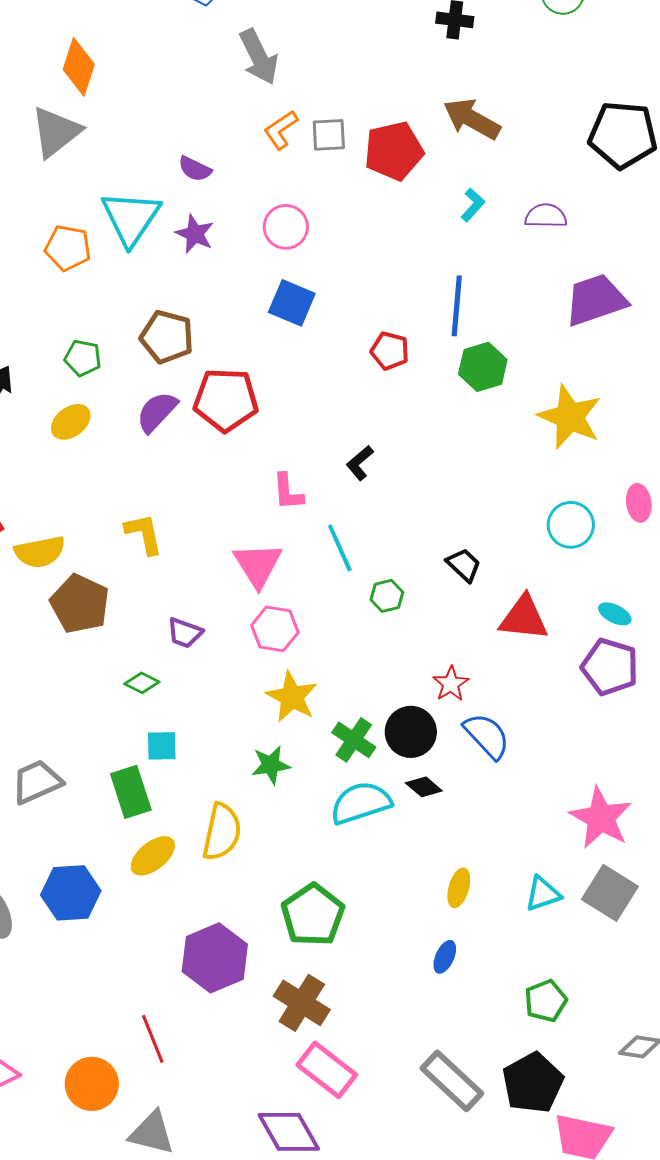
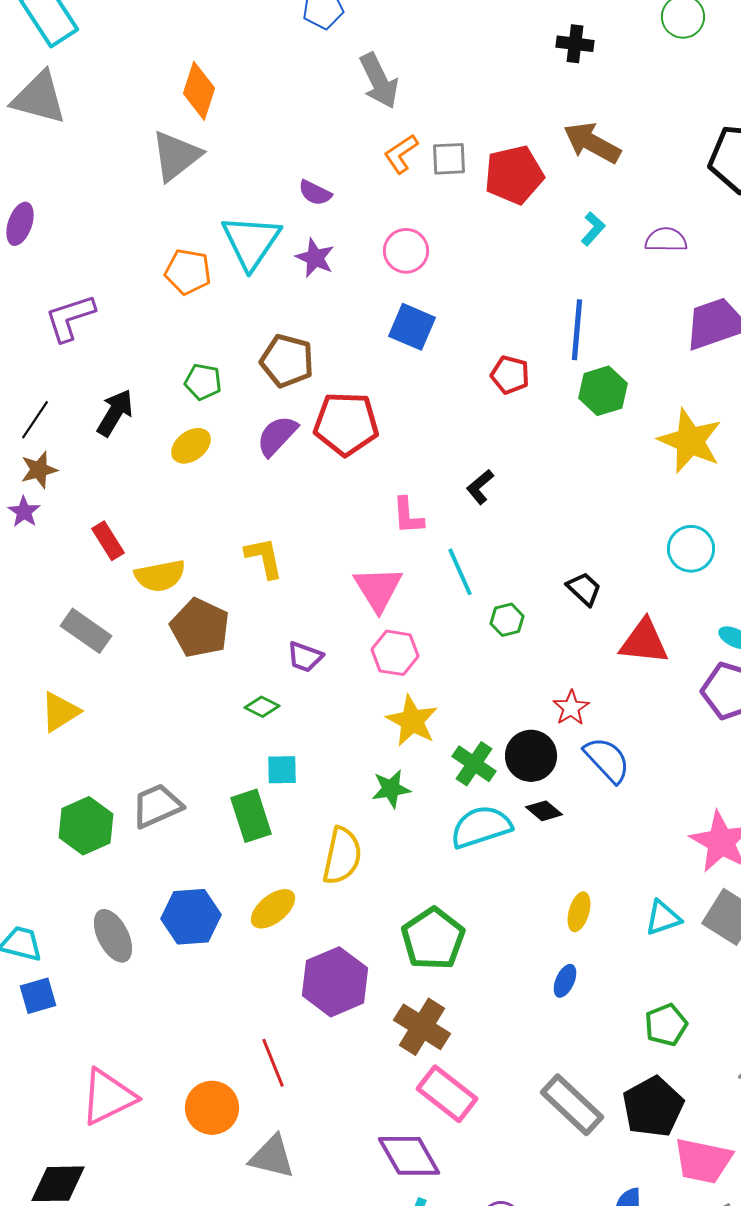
yellow ellipse: (153, 856) -> (273, 909), moved

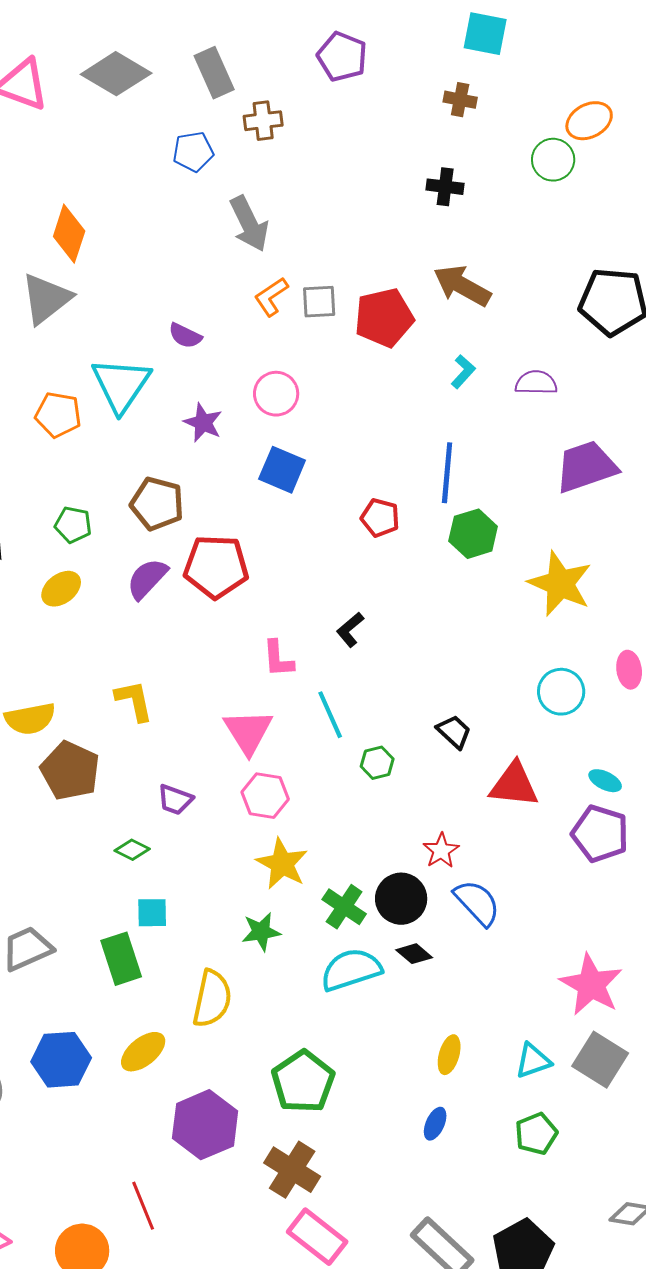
purple star: (315, 258) -> (203, 423), moved
green pentagon: (666, 1025) -> (536, 1134), moved

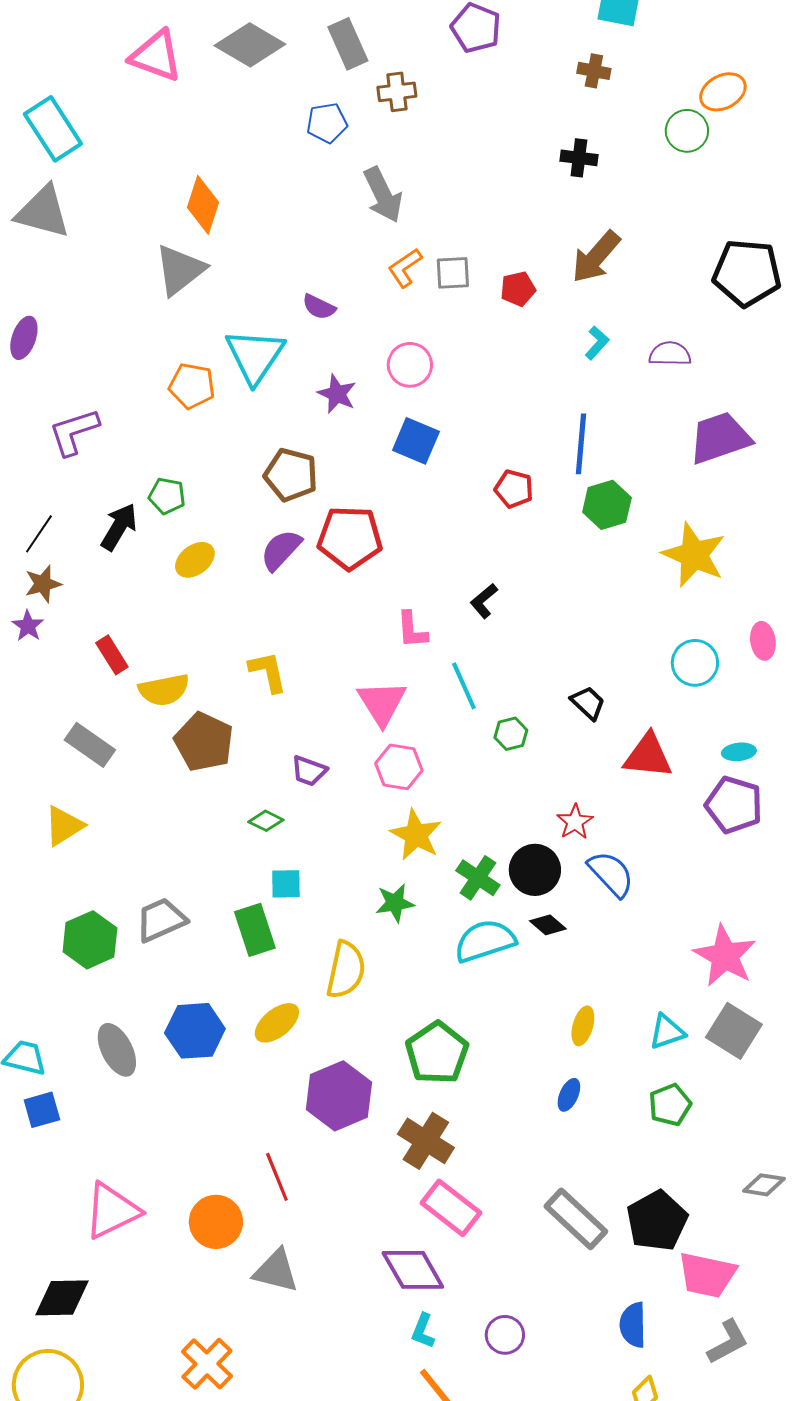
brown arrow: (462, 286) -> (596, 257), turned -78
red pentagon: (384, 318) -> (518, 289), size x0.6
green pentagon: (73, 525) -> (167, 496), moved
cyan ellipse: (605, 781) -> (739, 752), turned -32

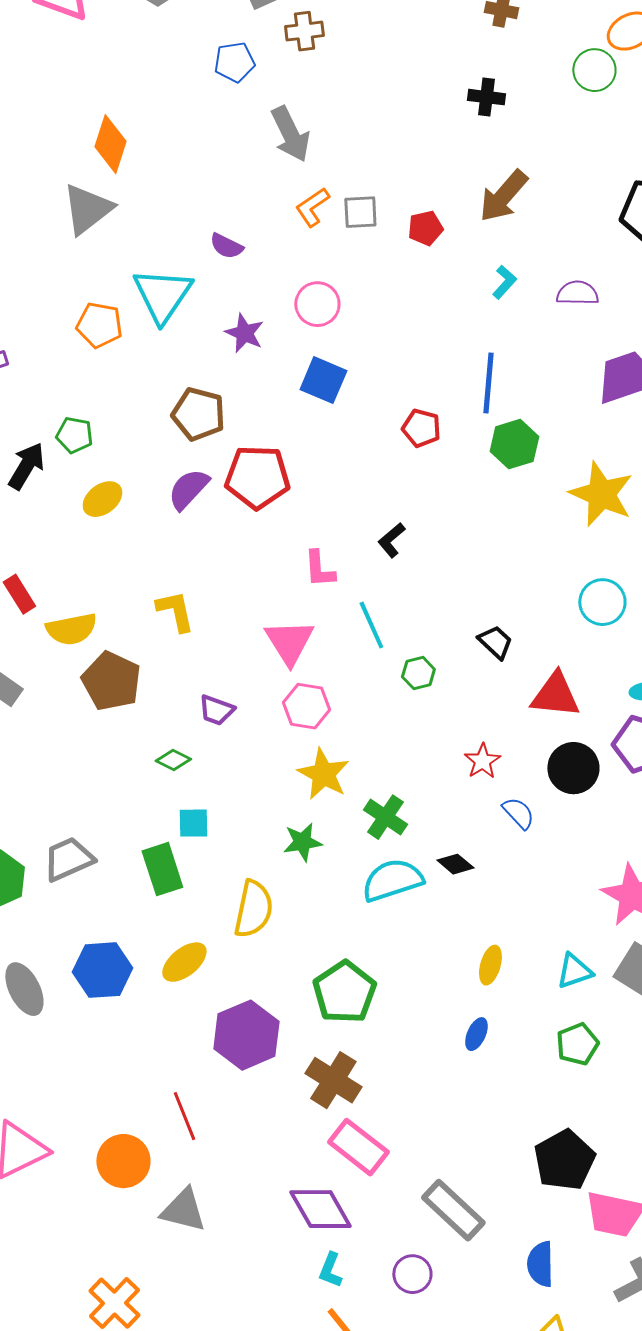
black circle: (535, 870) -> (573, 768), moved
blue semicircle: (611, 874) -> (518, 813), size x0.7
gray rectangle: (576, 1219) -> (453, 1210), moved

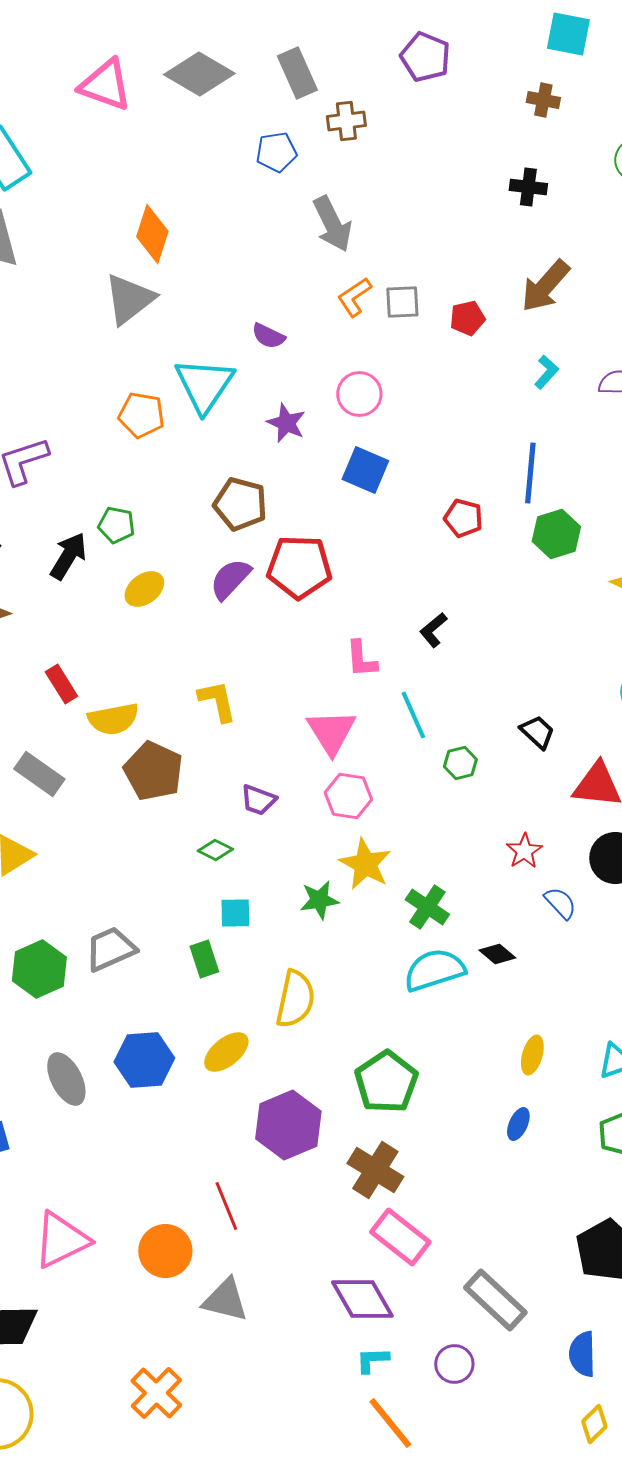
green star: (302, 842) -> (319, 900), moved
green rectangle: (162, 869) -> (204, 959), size x0.7
cyan L-shape: (330, 1270) -> (372, 1360), turned 66

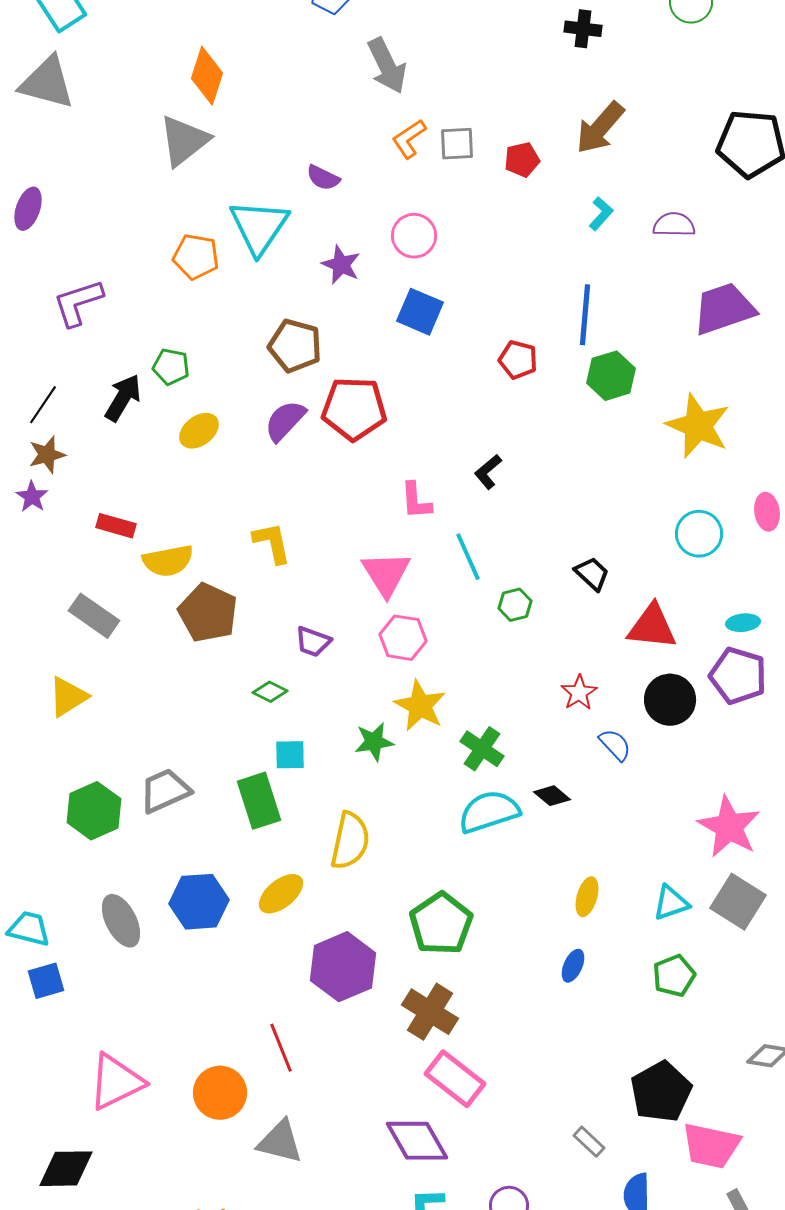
red rectangle: (61, 684) -> (116, 526), turned -42
green rectangle: (204, 959) -> (259, 801), size x1.5
gray rectangle: (495, 1300) -> (589, 1142), moved, size x0.5

